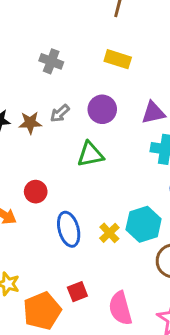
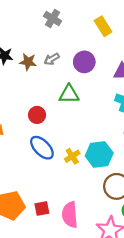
yellow rectangle: (118, 59) -> (103, 26), turned 30
red circle: (36, 192) -> (37, 115), moved
blue ellipse: (69, 229) -> (42, 148), turned -40
red square: (77, 292) -> (42, 208), moved

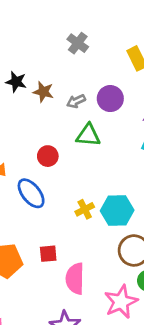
gray arrow: (52, 59) -> (76, 101), moved
blue ellipse: (42, 148) -> (31, 193), moved
red square: (42, 208) -> (48, 254), moved

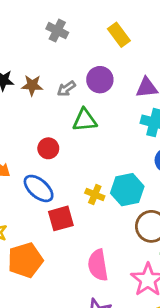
yellow cross: (85, 209) -> (95, 194), turned -30
red square: (48, 254) -> (61, 218), moved, size x1.4

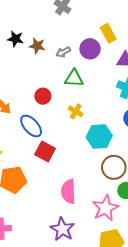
yellow rectangle: (119, 35) -> (108, 33), moved
yellow cross: (95, 194) -> (76, 111), moved
red square: (61, 218) -> (45, 151), turned 36

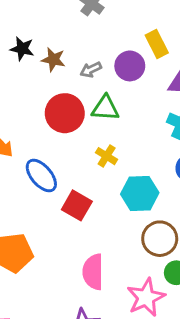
red circle: (43, 96) -> (65, 113), moved, size x1.6
red square: (45, 151) -> (77, 205), moved

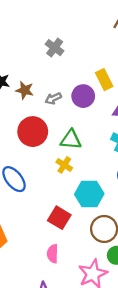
green triangle: (105, 108) -> (71, 140), moved
red square: (77, 205) -> (59, 218), moved
pink semicircle: (93, 272) -> (53, 254), size x0.7

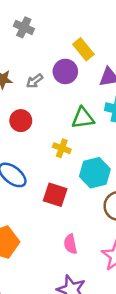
red circle: (33, 132) -> (21, 121), size x0.7
green triangle: (71, 140) -> (83, 118), moved
red square: (59, 218) -> (55, 195), moved

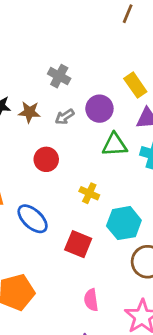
gray cross: (24, 27) -> (59, 76), moved
yellow rectangle: (83, 49) -> (135, 85), moved
green triangle: (83, 118) -> (115, 145), moved

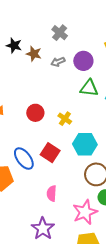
red circle: (46, 159) -> (35, 113), moved
blue ellipse: (33, 219) -> (24, 159), moved

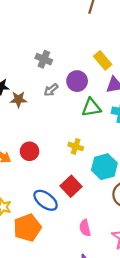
brown star: (34, 54) -> (19, 99), moved
red circle: (35, 113) -> (30, 151), moved
red square: (50, 153) -> (71, 186), turned 30

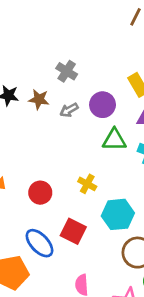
brown star: (19, 99) -> (39, 99), moved
red circle: (30, 151) -> (40, 193), moved
red square: (71, 186) -> (73, 231), turned -30

